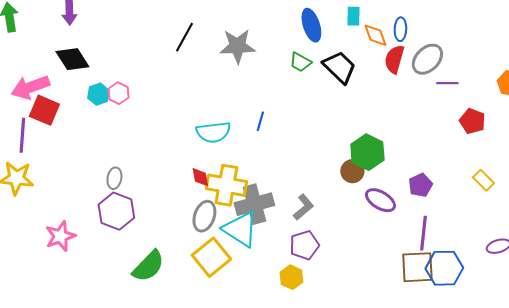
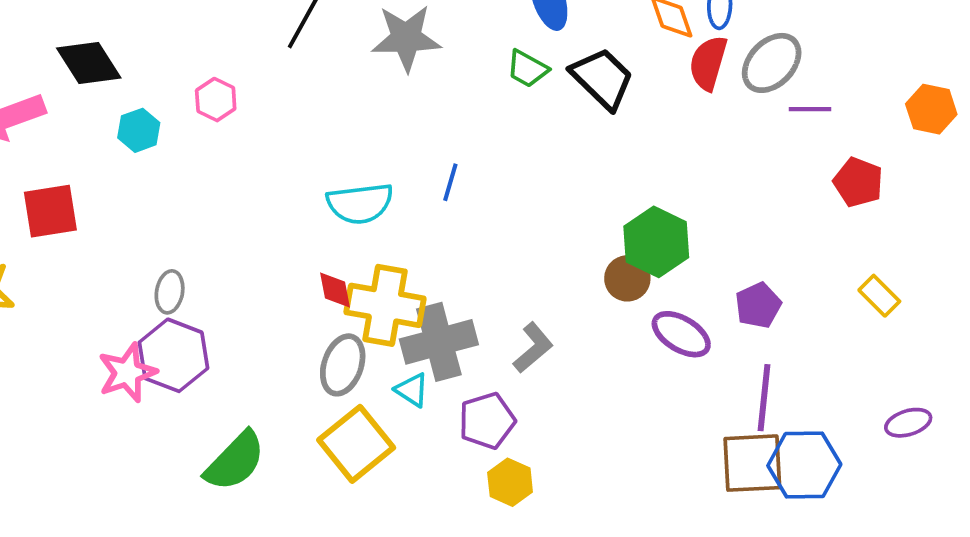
pink hexagon: (118, 93) -> (216, 100), moved
red square: (44, 110) -> (50, 211), moved, turned -32
cyan triangle: (240, 229) -> (412, 390), size x0.5
pink star: (60, 236) -> (127, 373), moved
purple pentagon: (304, 245) -> (487, 421), moved

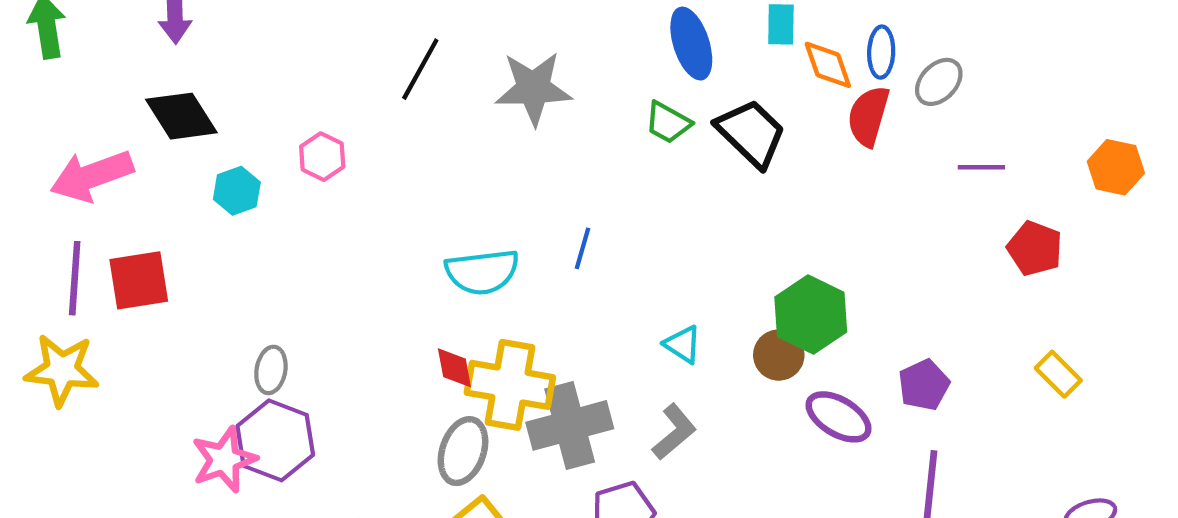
gray ellipse: (772, 63) -> (939, 82), moved, size x0.7
cyan triangle: (412, 390) -> (683, 344), moved

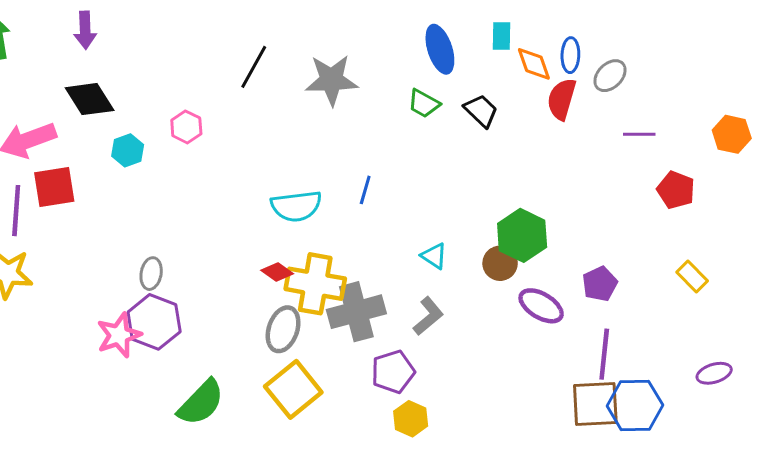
black trapezoid: (751, 133) -> (481, 111), size x0.7
red square: (139, 280) -> (54, 187), moved
red diamond: (454, 368) -> (277, 272), turned -44

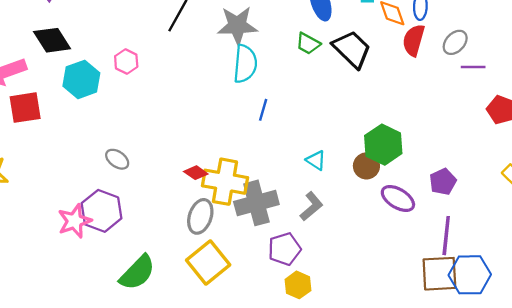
gray ellipse: (610, 76) -> (455, 42), moved
black trapezoid: (481, 111) -> (352, 49), size x1.5
cyan hexagon: (128, 150) -> (81, 79), size x1.5
cyan semicircle: (296, 206) -> (245, 64), moved, turned -78
gray ellipse: (151, 274) -> (117, 159), moved, turned -65

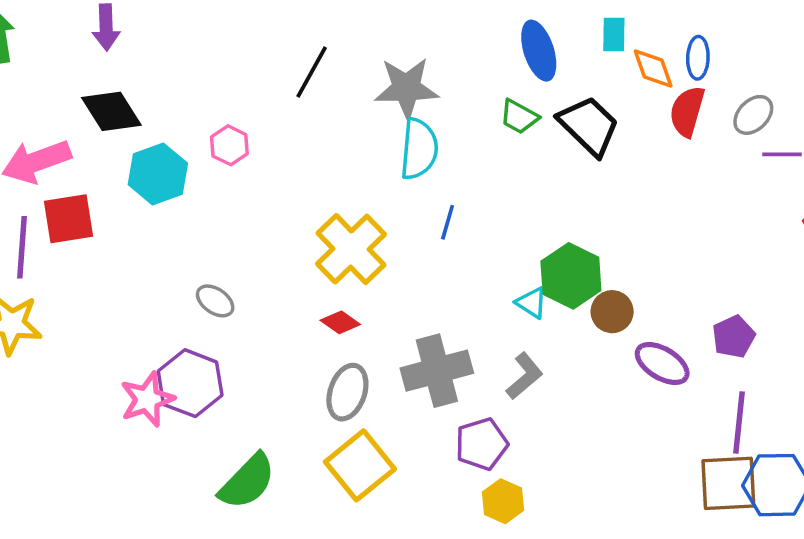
green hexagon: (383, 145) -> (571, 276), moved
yellow cross: (225, 182) -> (351, 249), moved, turned 36

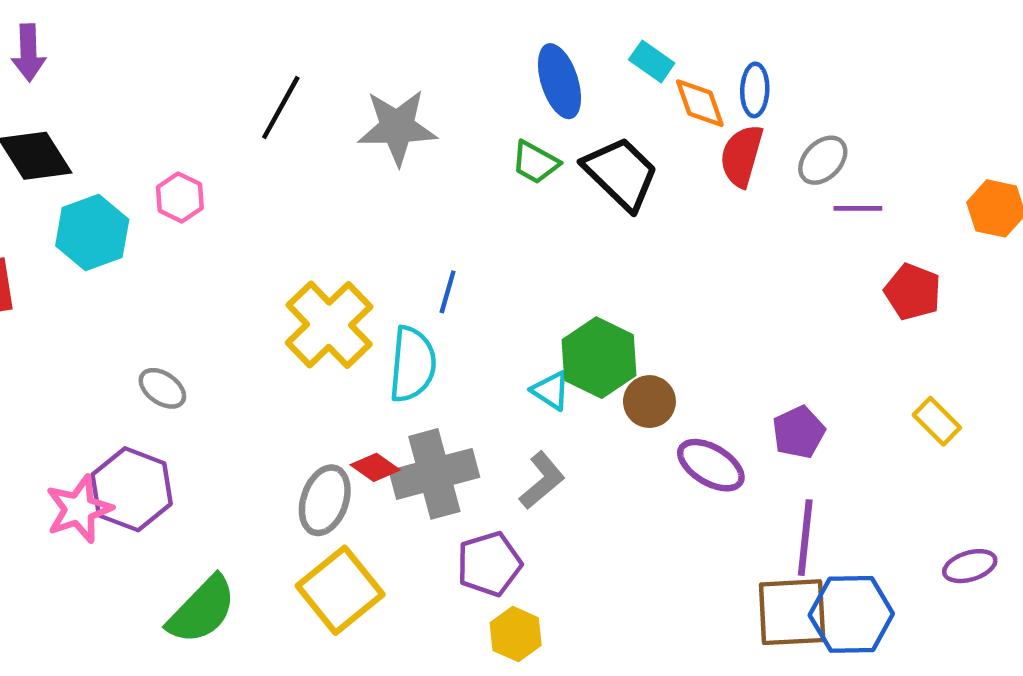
cyan rectangle: (614, 34) -> (652, 61), turned -56
cyan semicircle: (419, 149) -> (412, 364), moved
red diamond: (340, 322) -> (375, 467), moved

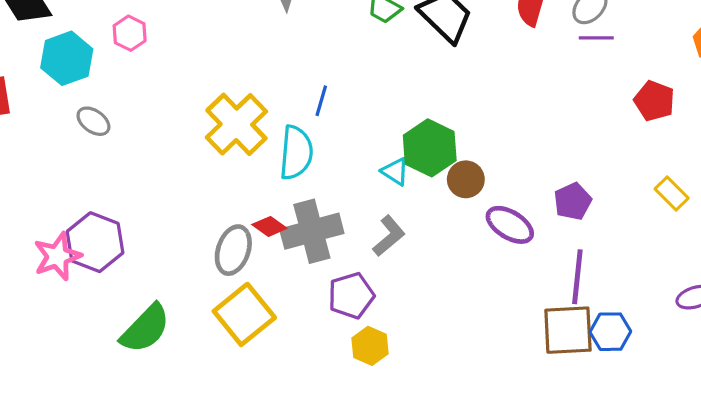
purple line: (858, 208) -> (596, 38), moved
gray ellipse: (162, 388) -> (93, 121), moved
blue hexagon: (851, 614) -> (610, 332), size x0.7

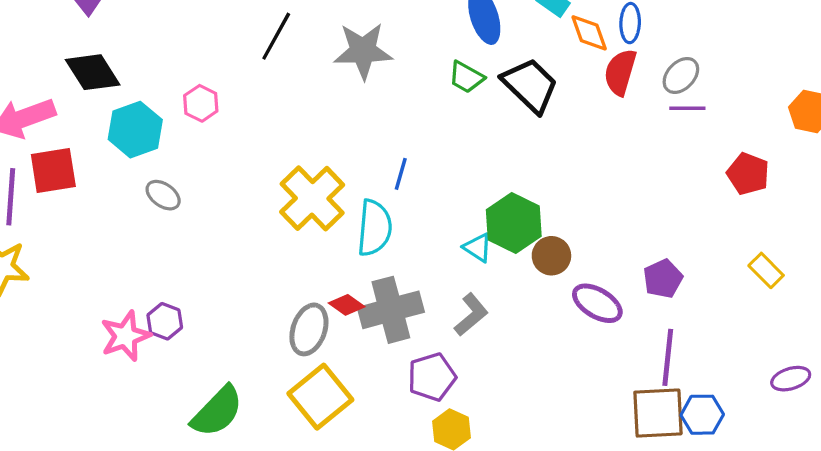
purple hexagon: (95, 242) -> (165, 321), size x0.6

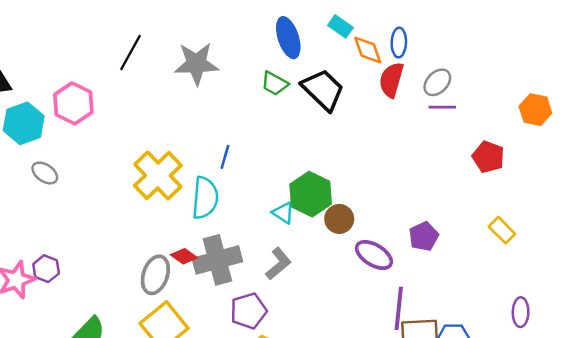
pink hexagon: (201, 103) -> (73, 103), size x1.5
purple line: (668, 357) -> (399, 308), moved
purple ellipse: (791, 379) -> (521, 312), turned -72

